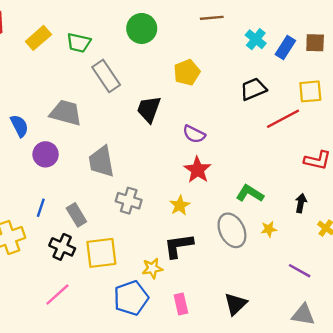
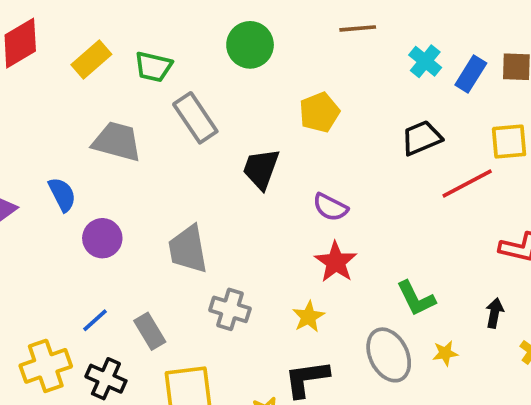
gray trapezoid: (66, 113) -> (117, 142), moved
green L-shape: (250, 194) -> (416, 298), turned -148
blue line: (41, 208) -> (95, 320), turned 30
black cross: (62, 247) -> (106, 379), moved

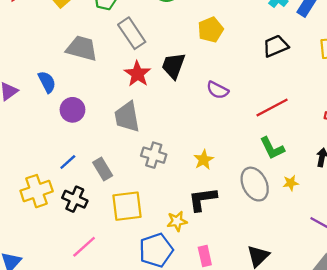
red line: (467, 183) -> (272, 107), moved
red star: (336, 262) -> (137, 74), moved

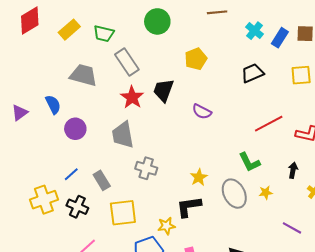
red line: (272, 107) -> (269, 124), moved
yellow star: (204, 160) -> (199, 177), moved

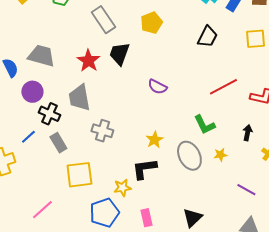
gray rectangle: (127, 62) -> (103, 20), moved
black trapezoid: (252, 73) -> (207, 37), turned 140
gray trapezoid: (83, 75) -> (41, 56), moved
purple semicircle: (202, 112) -> (157, 87), moved
black cross: (77, 207) -> (49, 114), moved

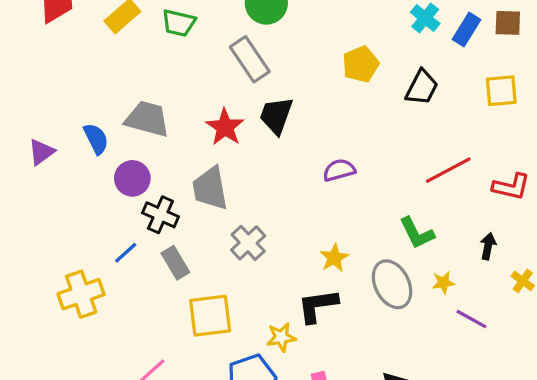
yellow pentagon: (151, 23) -> (361, 64), moved
purple semicircle: (157, 87) -> (339, 170), turned 138
gray cross: (102, 131) -> (248, 243), turned 30
purple line: (246, 190) -> (471, 319), moved

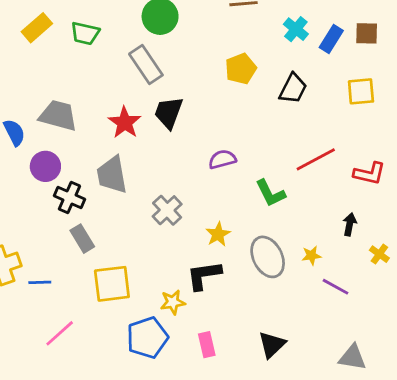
green L-shape: (417, 233) -> (270, 193), moved
gray cross: (248, 243) -> (167, 210), moved
blue line: (126, 253) -> (40, 282), moved, turned 40

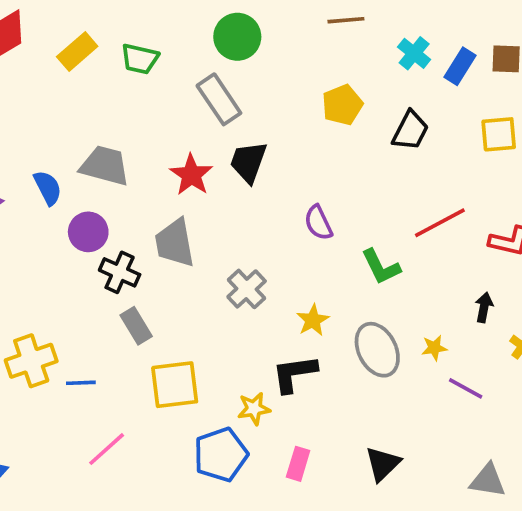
purple semicircle: (222, 159) -> (318, 223), turned -100
pink rectangle: (207, 345) -> (298, 464), turned 30

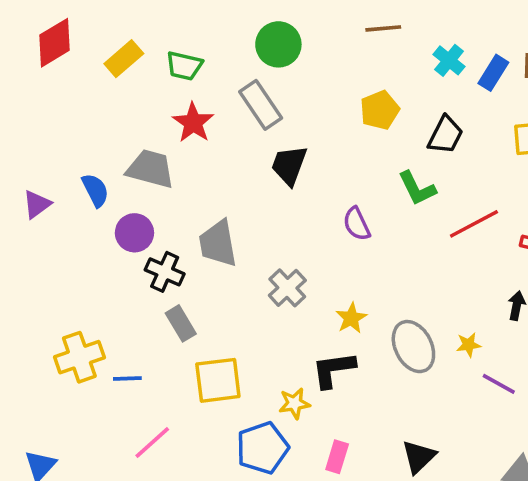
red star: (191, 175) -> (193, 123), moved
green L-shape: (381, 267) -> (417, 188), moved

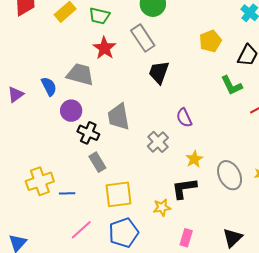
purple semicircle: (357, 224) -> (184, 118), moved
blue pentagon: (262, 448) -> (124, 233), moved

